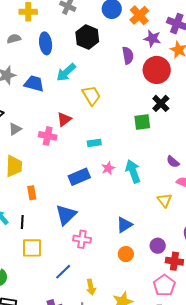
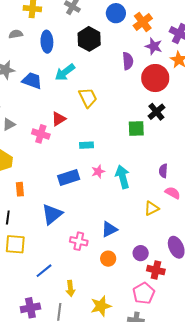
purple semicircle: (173, 162) -> (163, 171), turned 48
yellow triangle: (165, 200) -> (152, 208), turned 35
pink cross: (82, 239) -> (79, 241), moved

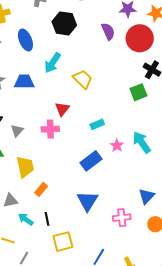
orange rectangle: (20, 189) -> (41, 189), moved, turned 64

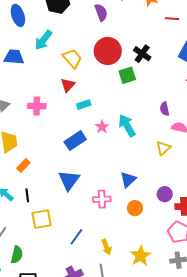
red circle: (140, 38) -> (108, 51), moved
red triangle: (62, 109) -> (68, 85), moved

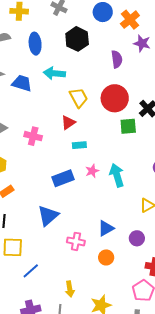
cyan arrow: (43, 40) -> (54, 73), turned 45
purple circle: (165, 194) -> (137, 238), moved
blue line: (76, 237) -> (31, 271), moved

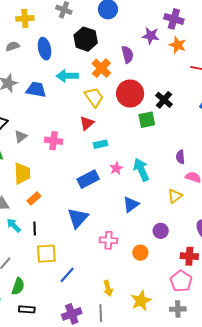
orange cross: (130, 20) -> (101, 68), moved
blue triangle: (106, 228) -> (131, 205), moved
purple circle: (137, 238) -> (161, 231), moved

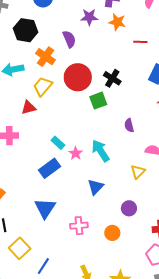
yellow trapezoid: (94, 97) -> (43, 86), turned -95
red triangle: (87, 123) -> (29, 108), moved, turned 35
cyan rectangle: (101, 144) -> (58, 143), moved, turned 64
purple semicircle: (180, 157) -> (129, 125), moved
yellow square: (46, 254) -> (20, 248), turned -30

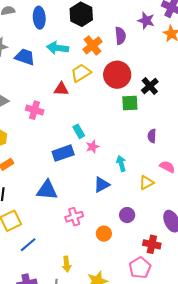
cyan arrow: (100, 151) -> (121, 163), moved, size x0.7
blue triangle: (45, 208) -> (47, 190), turned 45
pink cross: (79, 226) -> (74, 217), turned -30

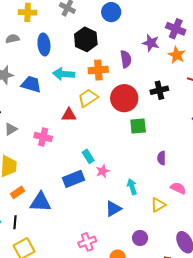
orange cross: (92, 45) -> (98, 70), turned 36
black cross: (150, 86) -> (159, 90), moved, turned 30
blue triangle: (47, 190) -> (41, 202), moved

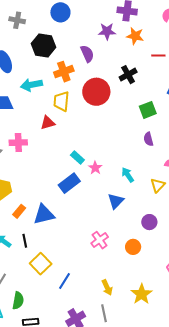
yellow trapezoid: (88, 98) -> (61, 101), turned -35
green square: (138, 126) -> (148, 110), moved
pink cross: (43, 137) -> (18, 143), moved

